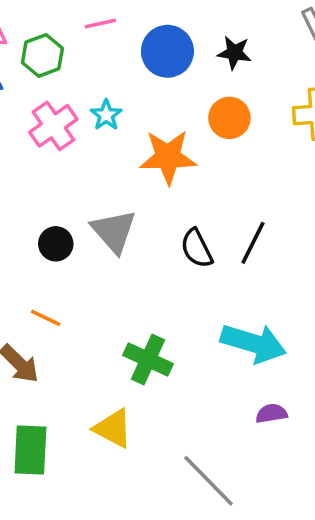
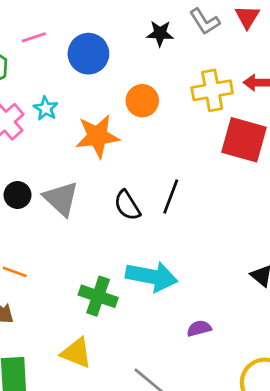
black star: (234, 53) -> (160, 33), moved
black circle: (56, 244) -> (17, 195), moved
cyan arrow: (253, 343) -> (152, 276), moved

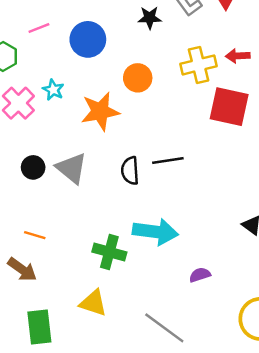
black line: (171, 196) -> (168, 160), turned 64
black semicircle: (127, 205) -> (130, 171), turned 32

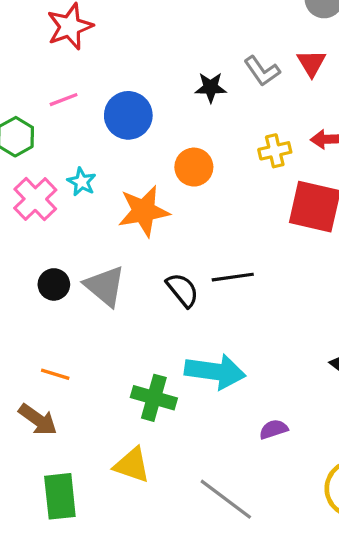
yellow cross: (199, 65) -> (275, 151), size x0.7
black semicircle: (130, 171) -> (182, 290), turned 144

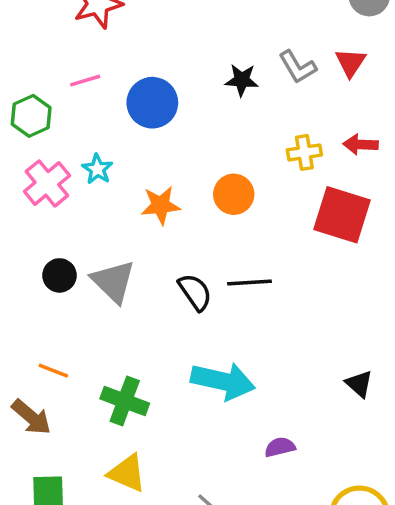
orange circle: (194, 167) -> (234, 194), moved
orange star: (144, 211) -> (161, 205), size x0.7
green cross: (154, 398) -> (125, 401), moved

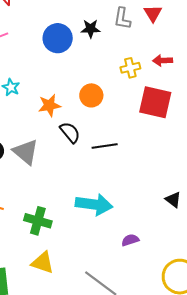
gray L-shape: (297, 67) -> (122, 18), turned 45
blue circle: (152, 103) -> (58, 38), moved
black semicircle: (195, 292) -> (70, 132), moved

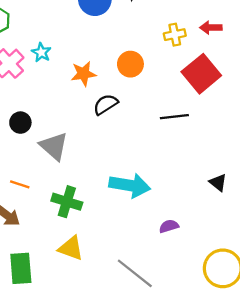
red square: (155, 102) -> (201, 74), turned 36
black semicircle: (70, 132) -> (106, 104), turned -85
black line: (105, 146) -> (174, 117), moved
gray triangle: (26, 152) -> (54, 146), moved

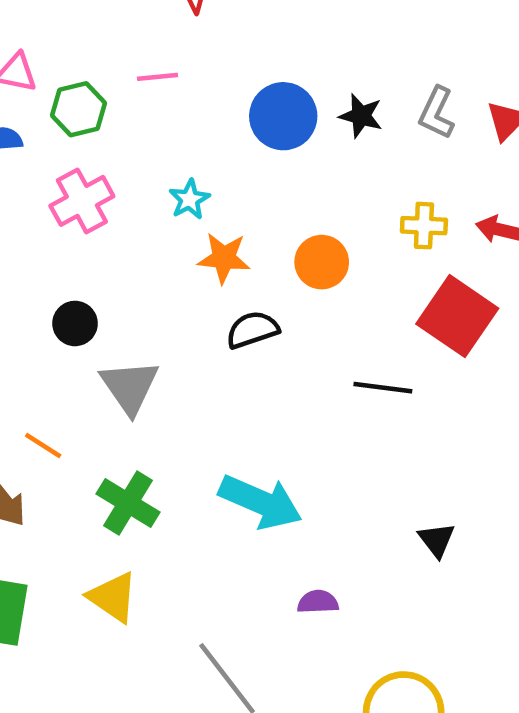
cyan star: (41, 52) -> (189, 199), moved
red square: (201, 74) -> (457, 316), turned -30

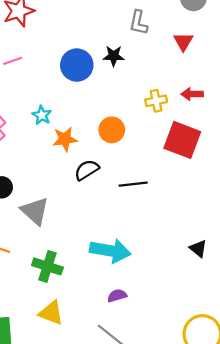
gray L-shape: (437, 113) -> (138, 23), moved
black line: (383, 388) -> (133, 184), moved
purple semicircle: (318, 602) -> (117, 296), moved

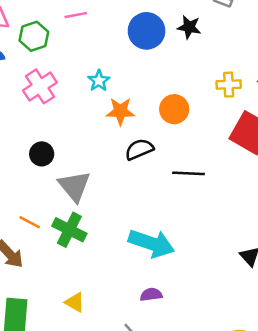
green cross: (47, 266) -> (69, 230), moved
yellow triangle: (51, 313) -> (75, 302), size x0.7

